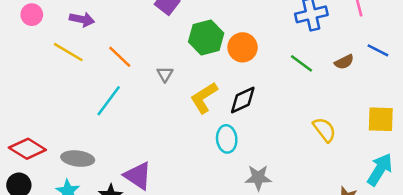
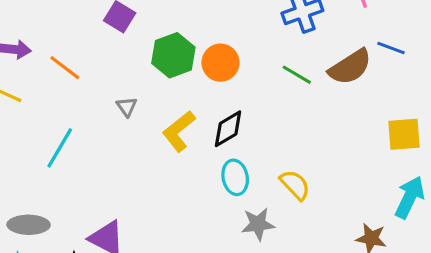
orange line: (120, 57) -> (65, 68), moved
brown semicircle: (344, 62) -> (350, 67), size x1.8
yellow semicircle: (324, 130) -> (295, 185), moved
cyan ellipse: (227, 139) -> (235, 177), moved

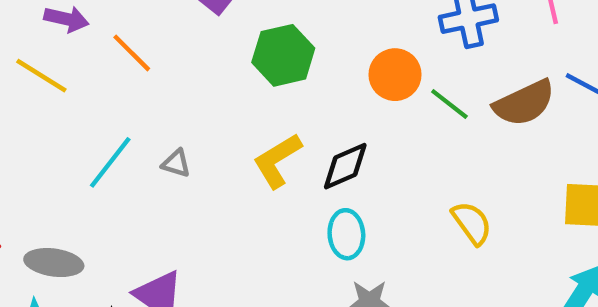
orange circle: (220, 63) -> (395, 75), moved
gray triangle: (127, 107) -> (176, 163), moved, turned -45
yellow semicircle: (295, 185) -> (472, 223), moved

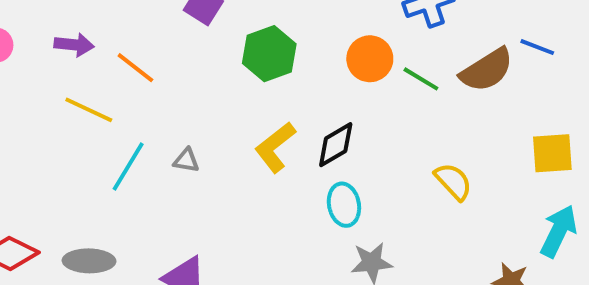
yellow line: (41, 76) -> (89, 110), moved

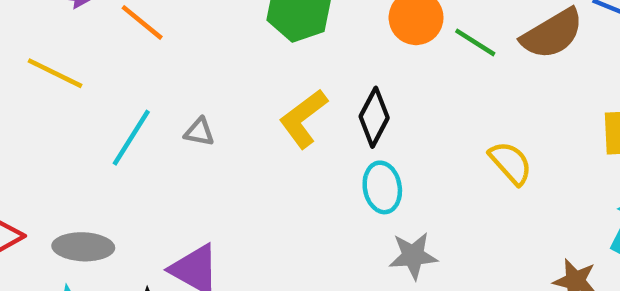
yellow line: (89, 110) -> (55, 73), moved
black diamond: (336, 145) -> (374, 117), turned -33

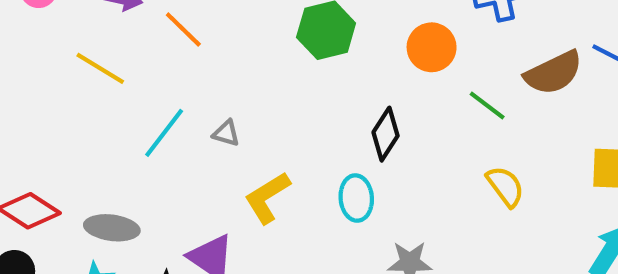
green line: (475, 42) -> (487, 106), moved
yellow L-shape: (303, 119) -> (267, 198), moved
cyan ellipse: (382, 187) -> (356, 198), moved

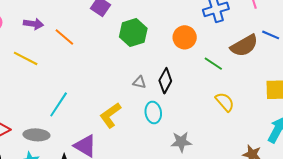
cyan line: (164, 133) -> (59, 104), moved
gray triangle: (226, 133) -> (139, 82), moved

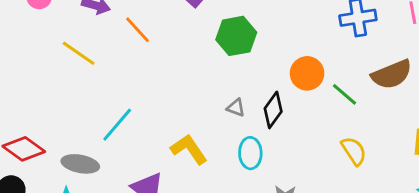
orange circle: (185, 37) -> (307, 73), moved
yellow L-shape: (110, 115) -> (189, 149), turned 84

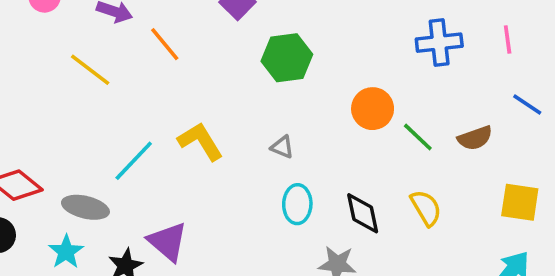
brown semicircle: (392, 74) -> (475, 138), moved, size x0.7
black diamond: (273, 110) -> (363, 213), moved, turned -51
yellow L-shape: (189, 149) -> (200, 141), moved

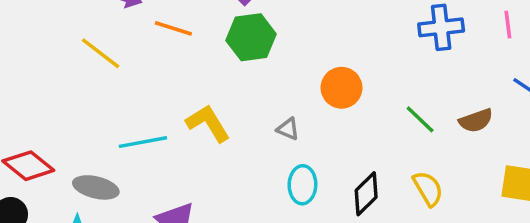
orange line: (165, 44) -> (173, 28), turned -33
green hexagon: (287, 58) -> (251, 37), moved
orange circle: (373, 109) -> (342, 88), moved
cyan line: (134, 161) -> (143, 142), turned 36
black diamond: (363, 213) -> (366, 194), turned 57

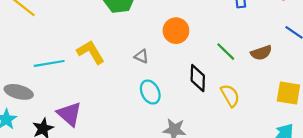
cyan ellipse: (302, 185) -> (150, 92), turned -30
black diamond: (366, 194) -> (198, 78), moved, turned -44

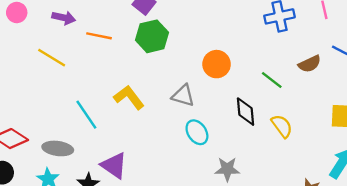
brown semicircle: (261, 53) -> (310, 64), moved
gray triangle: (141, 56) -> (183, 96), size x1.5
cyan line: (49, 63) -> (86, 115), turned 72

